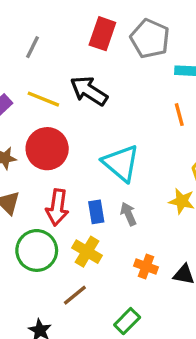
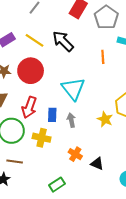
orange line: (179, 115) -> (103, 57), moved
yellow cross: (87, 252) -> (42, 138), turned -30
brown line: (75, 295) -> (15, 162), moved, turned 35

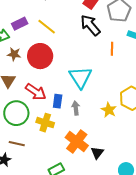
black arrow: (63, 41) -> (90, 25), moved
red arrow: (29, 107) -> (36, 92), turned -80
orange cross: (75, 154) -> (77, 141), size x1.6
black triangle: (97, 164) -> (97, 153), turned 40

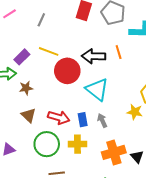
black arrow: (90, 25) -> (94, 56), moved, turned -30
red circle: (40, 56) -> (67, 71), moved
orange cross: (77, 141) -> (114, 152), turned -35

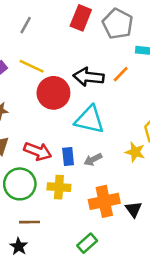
orange line: (119, 52) -> (121, 74), turned 56
cyan triangle: (97, 89) -> (90, 120), turned -30
gray arrow: (102, 120) -> (93, 160), turned -96

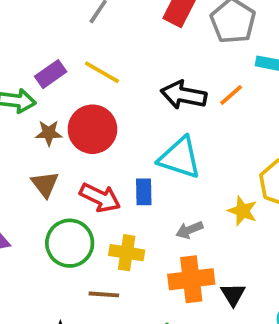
red circle: (53, 93) -> (92, 129), moved
blue rectangle: (68, 156) -> (144, 192), moved
gray arrow: (93, 160) -> (189, 230), moved
brown line: (30, 222) -> (104, 294), moved

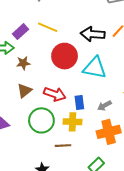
red circle: (92, 129) -> (65, 56), moved
brown triangle: (45, 184) -> (25, 91), turned 35
blue rectangle: (144, 192) -> (79, 103), moved

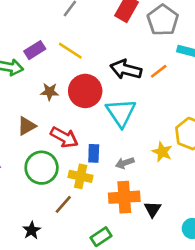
brown star: (23, 63) -> (50, 92), moved
cyan triangle: (95, 68) -> (121, 113), turned 35
brown line: (63, 146) -> (63, 204), turned -56

